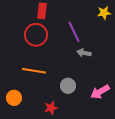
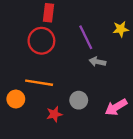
yellow star: (104, 13) -> (121, 29), moved
orange circle: (14, 98) -> (16, 99), moved
red star: (51, 108) -> (54, 114), moved

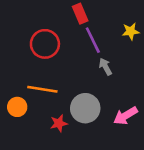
red rectangle: (48, 13) -> (80, 14), moved, turned -30
gray arrow: (97, 62) -> (105, 67), turned 49
gray circle: (79, 100) -> (85, 108), size x1.5

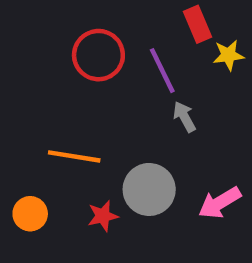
red rectangle: (80, 14) -> (198, 24), moved
red circle: (45, 44) -> (98, 55), moved
orange circle: (17, 107) -> (30, 214), moved

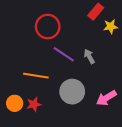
red rectangle: (198, 24) -> (96, 12), turned 63
purple line: (162, 71) -> (64, 54), moved, turned -30
red star: (103, 216) -> (34, 104), moved

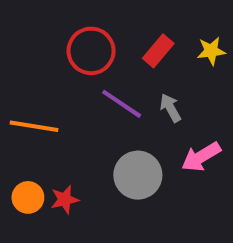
red rectangle: (96, 12) -> (158, 51), moved
orange line: (36, 76) -> (34, 126), moved
pink arrow: (106, 98) -> (201, 157), moved

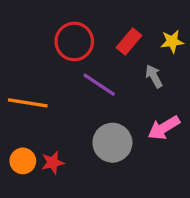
gray arrow: (170, 108) -> (154, 76), moved

